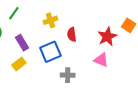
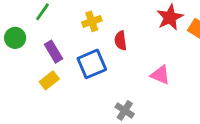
red star: (107, 37) -> (170, 17), moved
gray cross: (68, 75) -> (125, 110), moved, turned 32

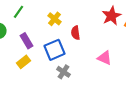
yellow cross: (92, 21) -> (55, 19), turned -32
gray cross: (125, 110) -> (64, 72), moved

